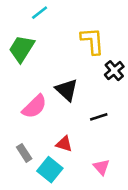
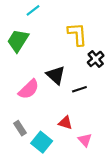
black line: (99, 117) -> (79, 89), moved
red triangle: (64, 144) -> (65, 123), moved

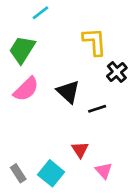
pink semicircle: (29, 89) -> (26, 89), moved
red triangle: (65, 123) -> (80, 150), turned 40
gray rectangle: (20, 128) -> (18, 173), moved

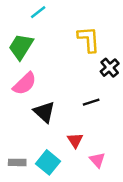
black triangle: (68, 92) -> (44, 112), moved
gray rectangle: (18, 173) -> (17, 162), turned -56

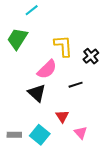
yellow L-shape: (89, 39) -> (63, 46), moved
pink semicircle: (25, 84) -> (47, 69), moved

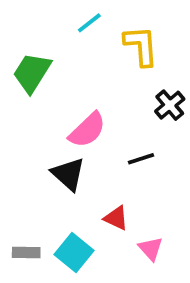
cyan line: (32, 10) -> (89, 23), moved
yellow L-shape: (63, 46) -> (141, 46), moved
red triangle: (62, 116) -> (116, 218), turned -32

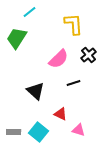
cyan line: (89, 23) -> (30, 12), moved
pink semicircle: (87, 130) -> (59, 59), moved
pink triangle: (151, 249) -> (79, 130), turned -32

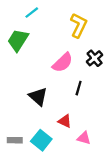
yellow L-shape: (74, 24) -> (79, 25), turned 30
black line: (74, 83) -> (79, 88), turned -56

